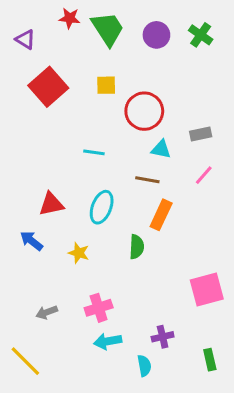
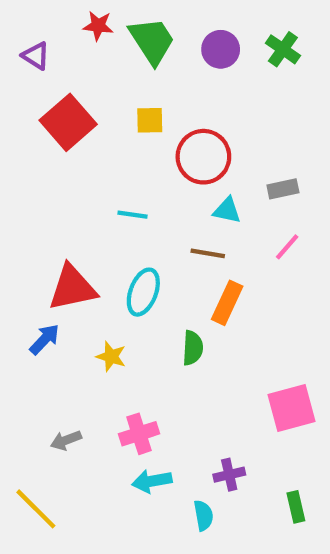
red triangle: (51, 204) -> (72, 288), size x1.4
blue arrow: (31, 241) -> (44, 339), turned 95

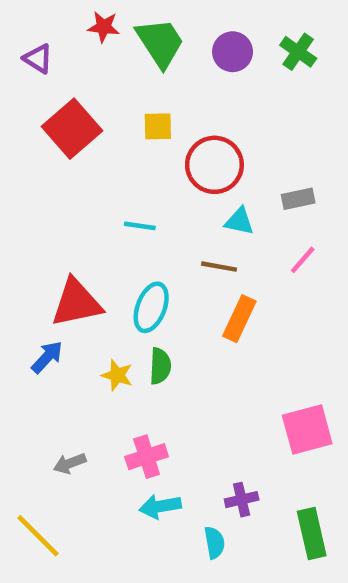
green semicircle: (193, 348) -> (160, 366), moved
green rectangle: (296, 507) -> (312, 534), size x1.5

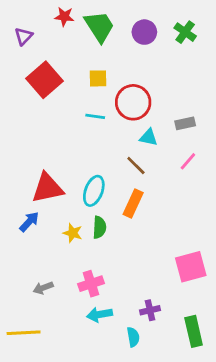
purple triangle: (38, 59) -> (24, 36), turned 42
cyan line: (140, 226) -> (95, 116), moved
brown line: (219, 267) -> (136, 166), turned 35
orange rectangle: (239, 319) -> (133, 203), moved
yellow line: (38, 536) -> (24, 333), turned -48

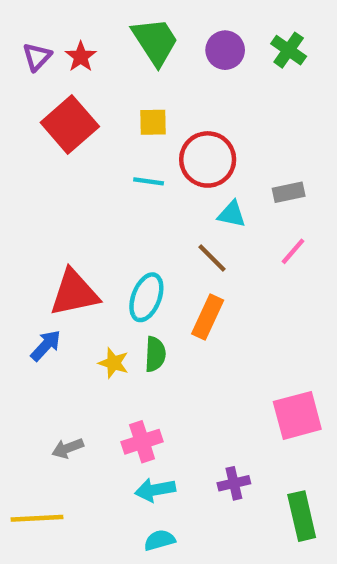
red star: (64, 17) -> (81, 57), moved, turned 30
cyan semicircle: (133, 337) -> (160, 540), moved, turned -96

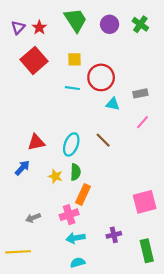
brown line: (212, 258) -> (103, 140), moved
red triangle: (74, 293) -> (36, 142), size x0.7
orange rectangle: (208, 317) -> (83, 194), moved

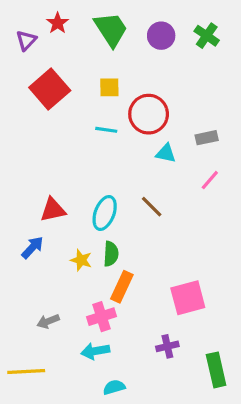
red star: (39, 27) -> (58, 23), moved
pink square: (145, 202) -> (188, 298), moved
cyan arrow: (76, 238) -> (95, 351), moved

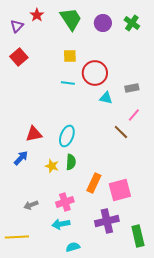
red square: (50, 89) -> (19, 57), moved, size x0.7
brown line: (152, 207) -> (121, 132), moved
orange rectangle: (122, 287) -> (94, 183), moved
purple cross: (167, 346) -> (107, 221), size x1.6

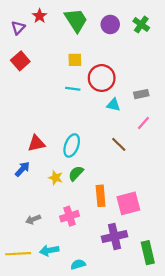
brown line: (121, 132) -> (119, 144), moved
green semicircle: (71, 162) -> (76, 173), turned -140
orange rectangle: (94, 183) -> (101, 196), turned -30
cyan arrow: (61, 224) -> (49, 250), moved

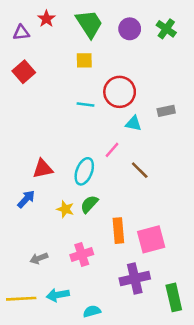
purple triangle: (18, 28) -> (21, 33), turned 40
yellow square: (75, 60) -> (84, 60), moved
pink line: (143, 123) -> (112, 150), moved

